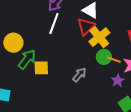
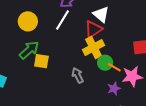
yellow cross: (99, 37) -> (93, 48), moved
yellow circle: (13, 43) -> (28, 21), moved
gray arrow: (79, 75) -> (78, 75), turned -77

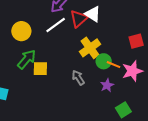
white line: (63, 20) -> (56, 25), turned 30
red triangle: (93, 29) -> (79, 19), moved
purple star: (114, 89) -> (107, 85), moved

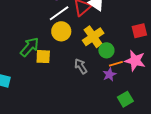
yellow circle: (21, 31) -> (61, 31), moved
orange line: (114, 65) -> (116, 64), moved, turned -40
pink star: (132, 71) -> (135, 61), turned 30

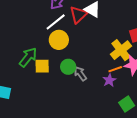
yellow cross: (93, 37) -> (121, 50), moved
green circle: (106, 50) -> (68, 67), moved

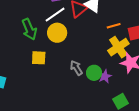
green arrow: (28, 57) -> (29, 29), moved, turned 115
green circle: (68, 67) -> (94, 73), moved
orange line: (115, 69) -> (114, 26), moved

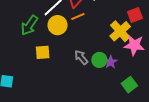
orange line: (114, 26) -> (78, 16), moved
green arrow: (29, 29) -> (29, 25), turned 65

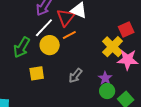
gray arrow: (81, 57) -> (75, 76), turned -98
green circle: (99, 60) -> (107, 91), moved

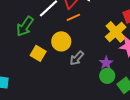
yellow circle: (50, 45) -> (61, 41), moved
yellow square: (37, 73) -> (38, 53), turned 35

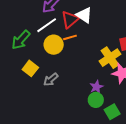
yellow circle: (61, 41) -> (54, 45), moved
gray arrow: (77, 58) -> (51, 80), moved

